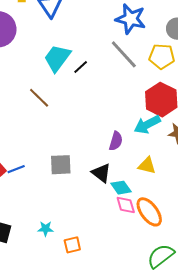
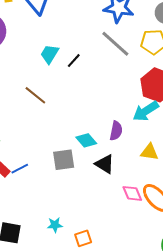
cyan trapezoid: (57, 58) -> (50, 54), size x0.7
cyan diamond: (121, 188) -> (86, 140), moved

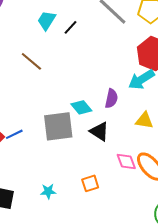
gray square: (64, 160) -> (58, 126), size x1.4
orange square: (83, 238) -> (90, 183), moved

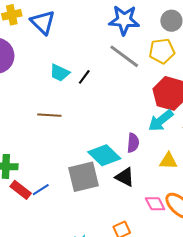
cyan trapezoid: (47, 20) -> (60, 73), turned -90
brown line: (31, 61) -> (49, 115), turned -30
cyan diamond: (81, 107) -> (104, 155), size x1.5

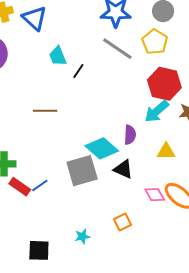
yellow pentagon: (162, 51) -> (155, 42), turned -30
cyan trapezoid: (60, 73) -> (58, 56), moved, turned 45

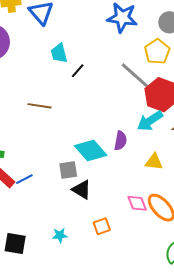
gray line: (117, 49) -> (135, 75), moved
black triangle: (123, 169) -> (82, 190), moved
gray square: (82, 171) -> (68, 170), size x0.6

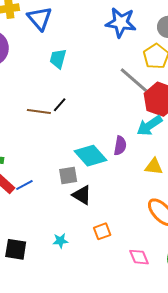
cyan trapezoid: (59, 53) -> (58, 59), turned 30
black line: (78, 71) -> (60, 105), moved
pink diamond: (137, 203) -> (139, 257), moved

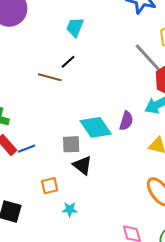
black line: (60, 105) -> (68, 62), moved
orange square: (102, 231) -> (50, 186), moved
cyan star: (60, 241) -> (70, 209), moved

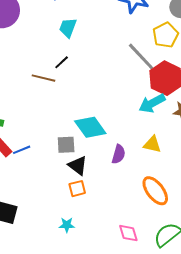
purple semicircle: (126, 121) -> (119, 154), moved
orange square: (50, 186) -> (77, 189), moved
cyan star: (70, 209) -> (67, 225), moved

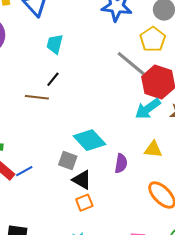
gray square: (66, 145) -> (68, 161), turned 30

